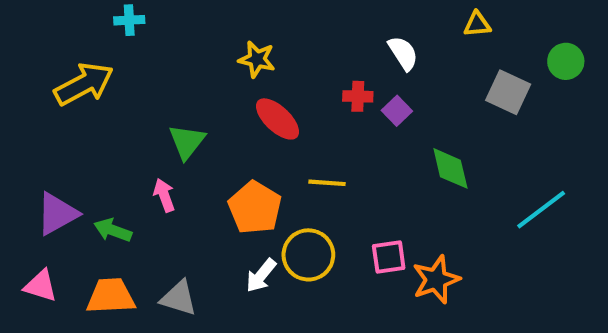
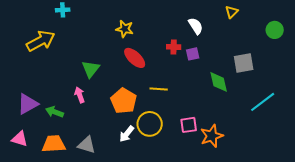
yellow triangle: (477, 24) -> (232, 12), turned -40
gray square: (508, 92) -> (244, 63), moved, turned -35
purple square: (397, 111) -> (193, 54), turned 32

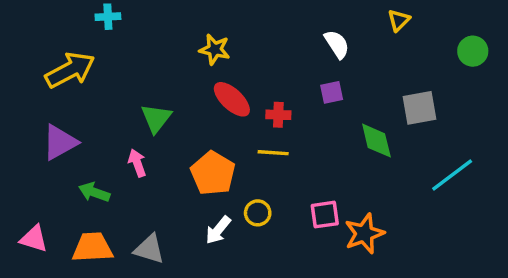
red cross: (174, 47) -> (278, 115), moved
purple triangle: (28, 104) -> (60, 142), moved
yellow circle: (150, 124) -> (258, 213), size x0.6

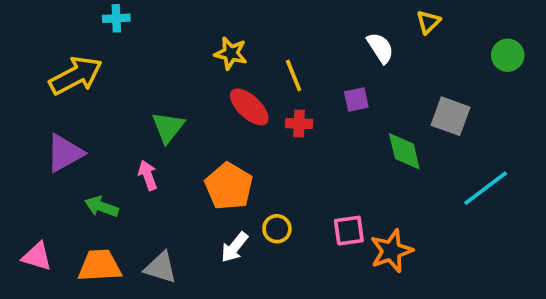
white semicircle: (337, 44) -> (380, 48), moved
gray square: (419, 108) -> (450, 116), turned 30
yellow line: (273, 153) -> (294, 76), moved, turned 64

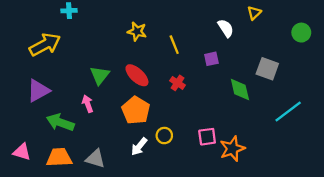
red ellipse: (249, 107) -> (137, 75), moved
red cross: (299, 124) -> (177, 83), moved, turned 32
green arrow: (102, 207) -> (60, 122), size x1.4

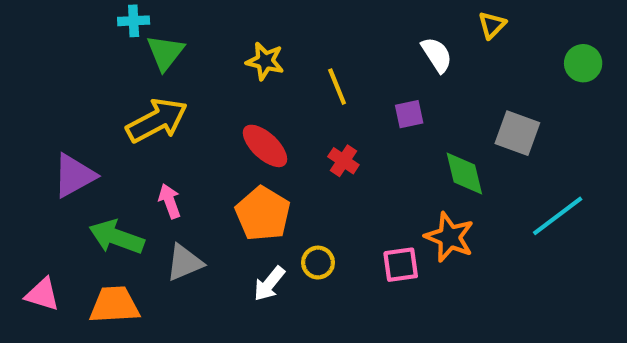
yellow arrow: (45, 45) -> (157, 120), moved
green triangle: (100, 75) -> (165, 53), moved
orange star: (232, 149) -> (449, 237), moved, turned -30
gray triangle: (95, 159) -> (184, 263), moved, turned -40

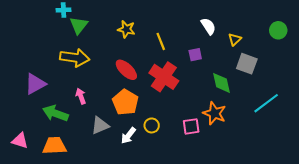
yellow triangle: (492, 25) -> (235, 39), moved
yellow arrow: (157, 120) -> (75, 58), turned 36
red cross: (343, 161) -> (164, 77), size x2.0
gray triangle: (184, 263) -> (100, 125), moved

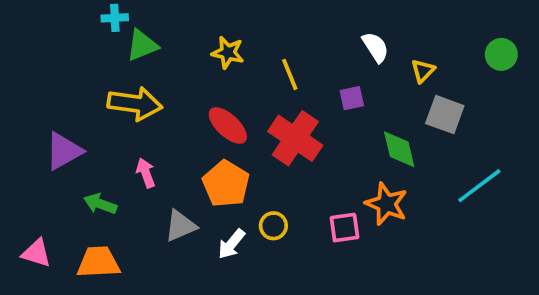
green triangle: (79, 25) -> (142, 45), turned 30
green arrow: (55, 113) -> (100, 204), size x0.7

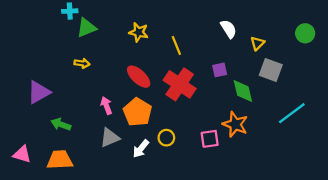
purple square: (352, 98) -> (220, 70), moved
yellow arrow: (135, 104) -> (82, 63), size x0.5
pink arrow: (146, 173) -> (106, 105), moved

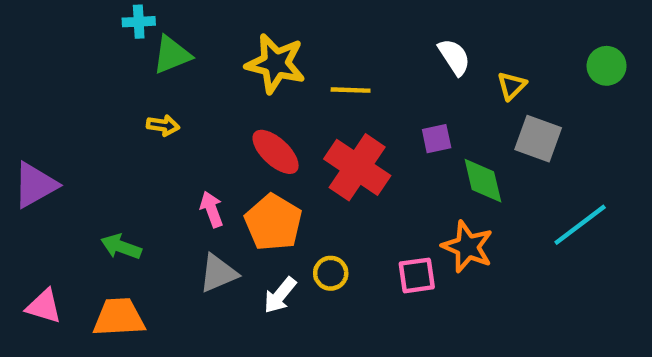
yellow star: (139, 32) -> (276, 64), size x1.5
yellow line: (176, 46) -> (351, 90), turned -66
purple triangle: (39, 92) -> (35, 185), moved

